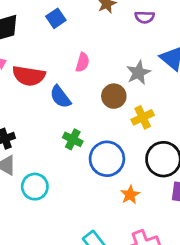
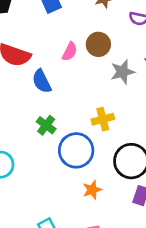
brown circle: (114, 96) -> (98, 44), moved
yellow cross: (143, 117) -> (103, 119), moved

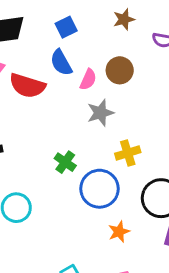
gray star: (123, 72) -> (100, 113), moved
blue semicircle: (42, 81) -> (61, 63), moved

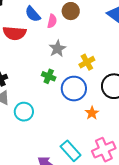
gray star: (100, 113) -> (57, 49), moved

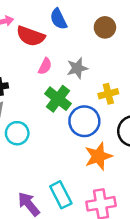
pink semicircle: (52, 21) -> (45, 66), moved
green cross: (49, 76) -> (58, 99), size x1.5
orange star: (92, 113) -> (98, 156), size x1.6

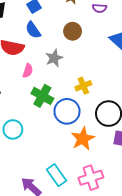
gray star: (77, 68) -> (54, 58), moved

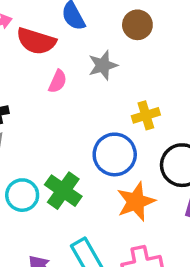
green cross: (42, 96) -> (63, 191), moved
cyan circle: (13, 129) -> (22, 195), moved

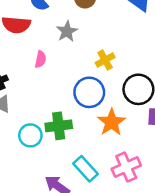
pink semicircle: (58, 81) -> (40, 59), moved
green cross: (63, 191) -> (59, 126), turned -30

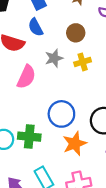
pink semicircle: (40, 59) -> (26, 77), size x1.6
yellow cross: (105, 60) -> (83, 62), moved

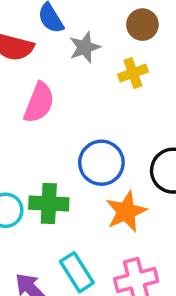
brown circle: (76, 33) -> (142, 25), moved
gray star: (54, 58) -> (85, 47), moved

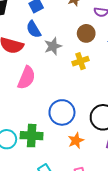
orange star: (126, 212) -> (76, 141), size x0.7

